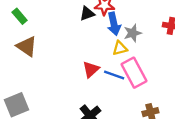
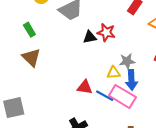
blue arrow: (114, 24) -> (131, 80), moved
red triangle: (91, 69) -> (85, 87), turned 42
pink rectangle: (134, 73) -> (122, 96), turned -40

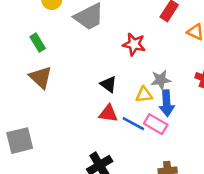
black triangle: (90, 37) -> (108, 84), moved, turned 48
pink rectangle: (122, 96) -> (156, 124), size x0.7

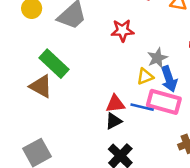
green rectangle: (38, 43) -> (54, 64), moved, size x1.6
black triangle: (108, 84) -> (114, 121), moved, turned -48
pink rectangle: (156, 124) -> (164, 102), size x1.4

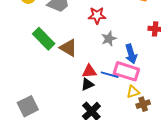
gray star: (157, 58) -> (109, 39), moved
yellow triangle: (145, 77) -> (133, 92), moved
brown triangle: (41, 86) -> (68, 48), moved

